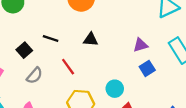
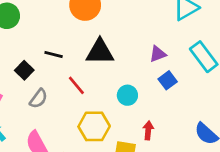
black triangle: (91, 39) -> (100, 52), size x1.6
cyan circle: (115, 89) -> (127, 95), moved

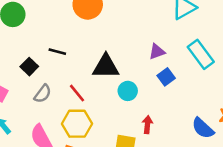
black triangle: (100, 52) -> (106, 67), moved
red line: (76, 85) -> (77, 93), moved
yellow hexagon: (94, 126) -> (77, 124), moved

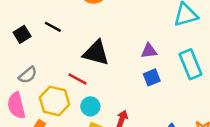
cyan circle: (128, 91) -> (90, 106), moved
red line: (77, 93) -> (78, 79), moved, turned -36
gray semicircle: (43, 94) -> (28, 75), moved

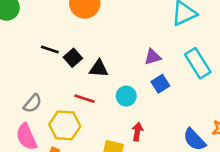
black square: (22, 34) -> (73, 58), moved
black triangle: (96, 53) -> (99, 68), size x0.7
cyan circle: (90, 106) -> (126, 96), moved

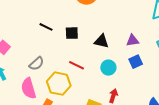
black line: (50, 49) -> (46, 27), moved
black square: (73, 58) -> (72, 33), turned 32
black triangle: (99, 68) -> (101, 41), moved

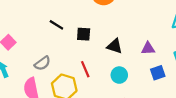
blue square: (136, 62) -> (158, 73), moved
red line: (76, 65) -> (85, 69), turned 35

